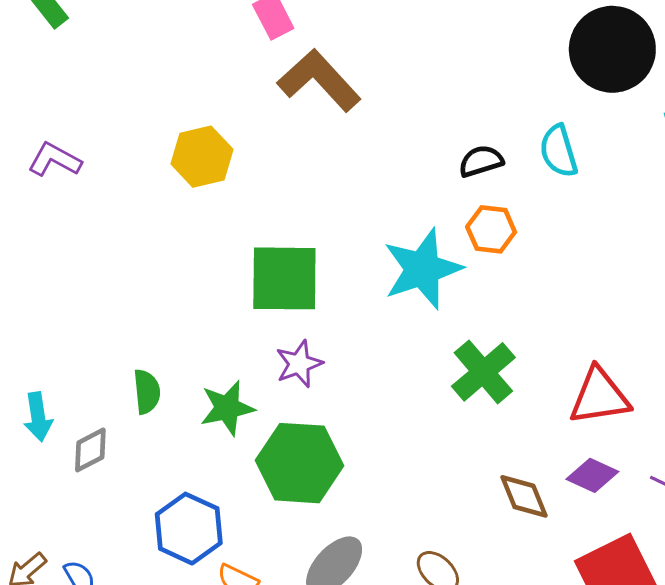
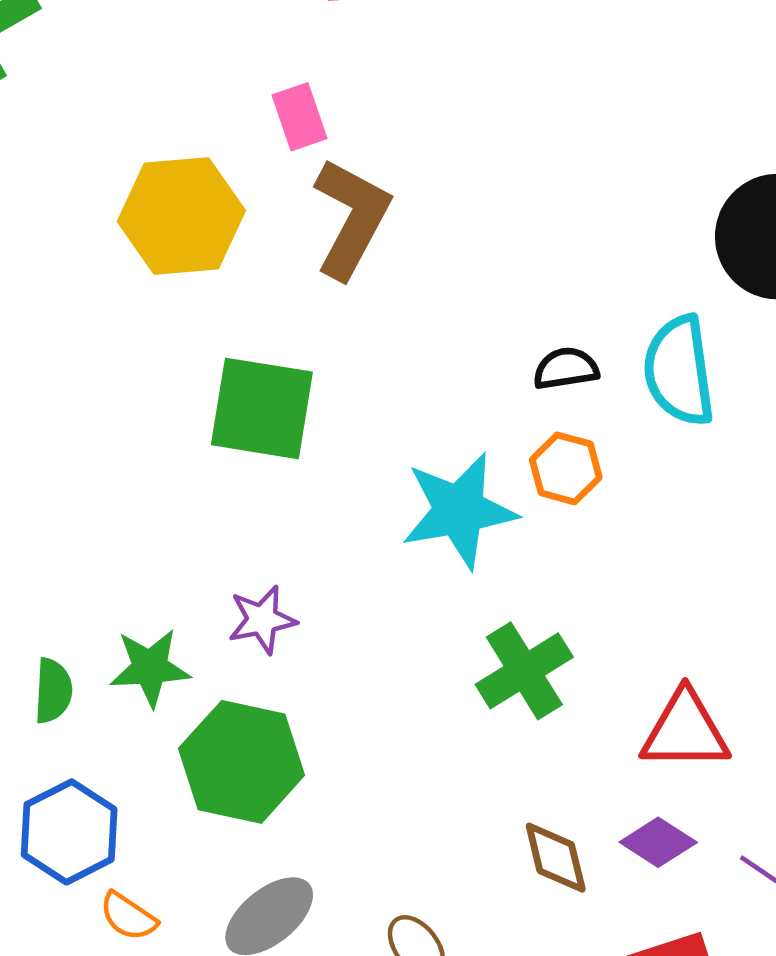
brown L-shape: (319, 80) -> (351, 218), turned 62
cyan semicircle: (559, 151) -> (679, 371), size x1.4
yellow hexagon: (202, 157) -> (181, 216), moved, size x1.4
green square: (284, 278) -> (262, 408), moved
green semicircle: (147, 392) -> (53, 691), moved

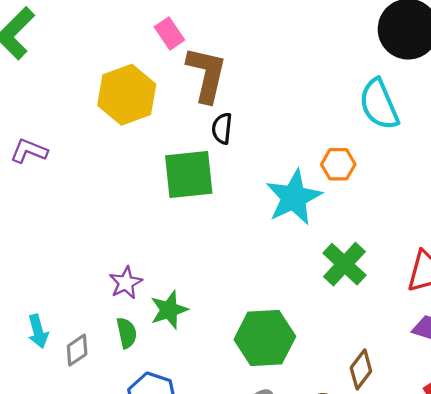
black semicircle: (566, 368) -> (222, 128), moved, turned -60
purple star: (262, 620) -> (126, 283), moved
green hexagon: (242, 762) -> (265, 338), moved
brown diamond: (556, 858) -> (361, 369), moved, turned 66

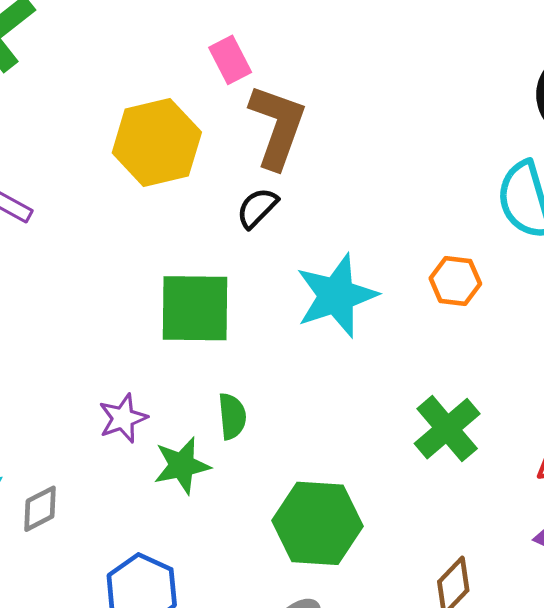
black semicircle: (222, 128) -> (257, 208), moved, turned 32
green square: (189, 175) -> (195, 308), moved
cyan star: (294, 197) -> (336, 296), moved
green semicircle: (127, 333) -> (232, 416), moved

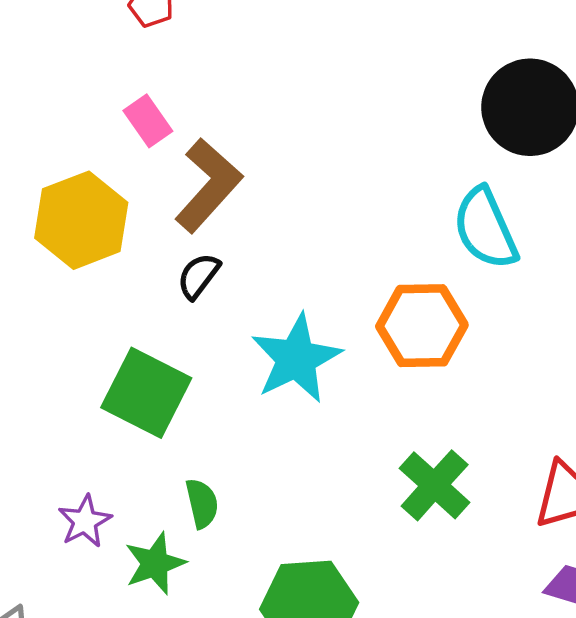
brown L-shape: (277, 126) -> (208, 185), turned 30
orange hexagon: (455, 281) -> (422, 326), size x1.6
green square: (195, 308) -> (146, 393), turned 34

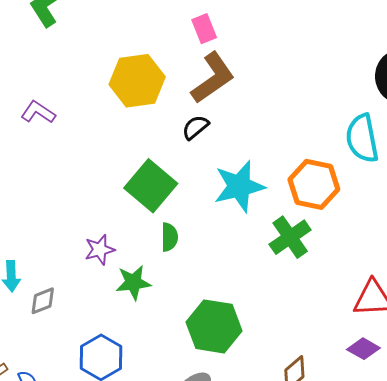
pink rectangle: (148, 121) -> (204, 29), moved
green cross: (435, 485) -> (290, 237), moved
green semicircle: (202, 503) -> (169, 237), moved

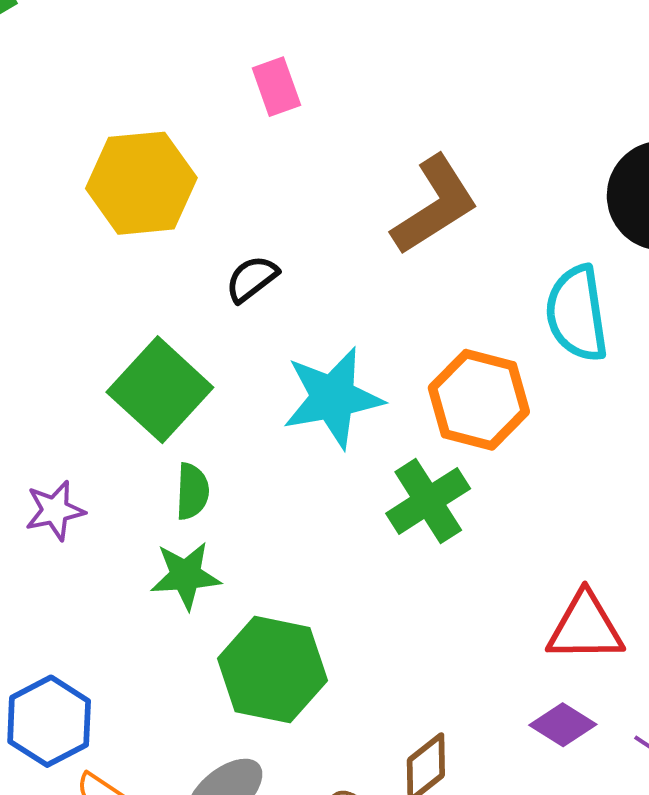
brown L-shape: (213, 78) -> (435, 205), moved
green star: (133, 282) -> (186, 575), moved

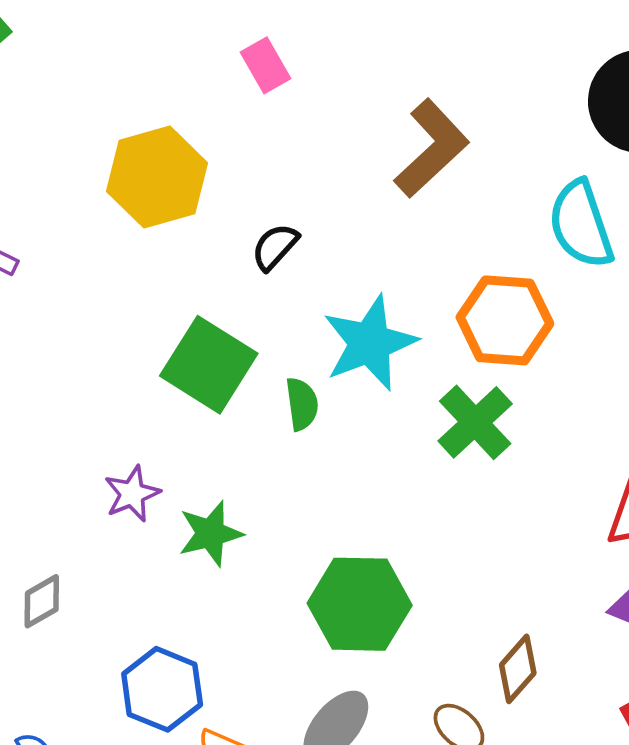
green semicircle: (192, 491) -> (302, 404), moved
green star: (186, 575) -> (210, 534), moved

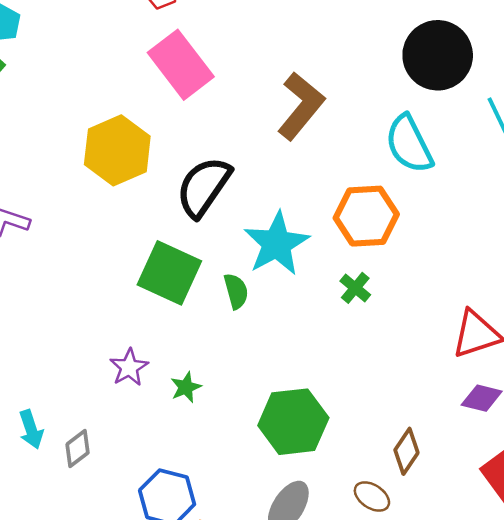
pink rectangle: (266, 65) -> (181, 65), size x1.8
black semicircle: (275, 247) -> (204, 187), size x1.8
green cross: (475, 422) -> (355, 288), size x0.6
green star: (210, 534) -> (186, 387), size x0.7

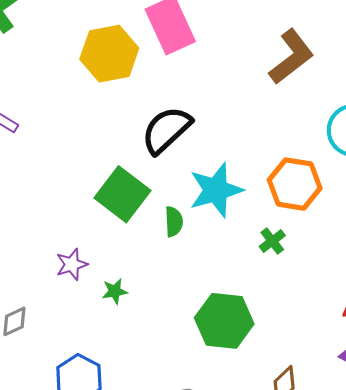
brown L-shape: (301, 106) -> (291, 57), moved
yellow hexagon: (117, 150) -> (109, 54), moved
green hexagon: (293, 422) -> (224, 321), moved

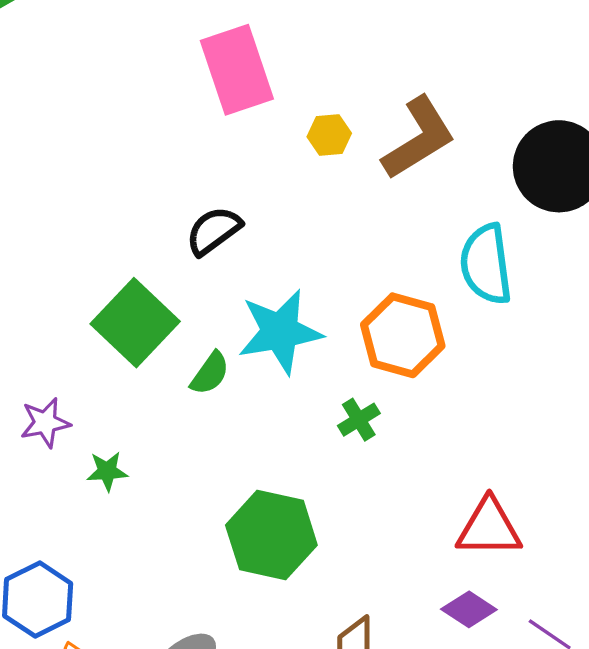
yellow hexagon: (109, 54) -> (329, 135), moved, size x0.5
black semicircle: (166, 130) -> (214, 231), size x0.7
green semicircle: (174, 222) -> (210, 373), turned 32

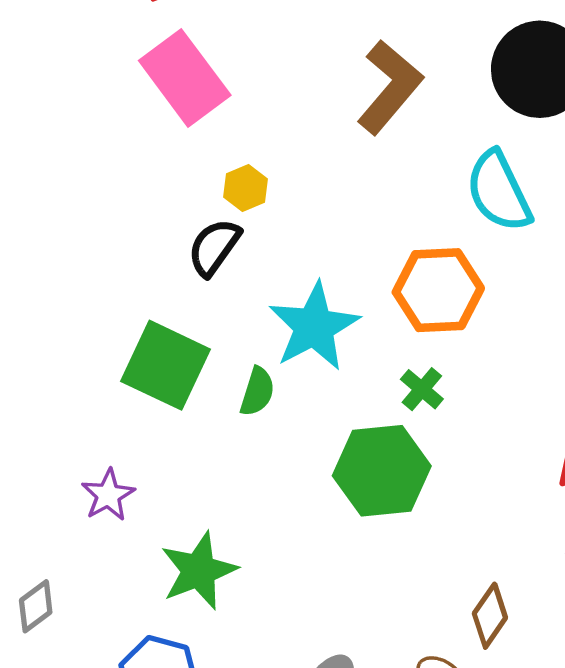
yellow hexagon: (329, 135) -> (245, 188), moved
green star: (107, 471) -> (199, 571), moved, size x1.8
green hexagon: (271, 535) -> (382, 471), moved

